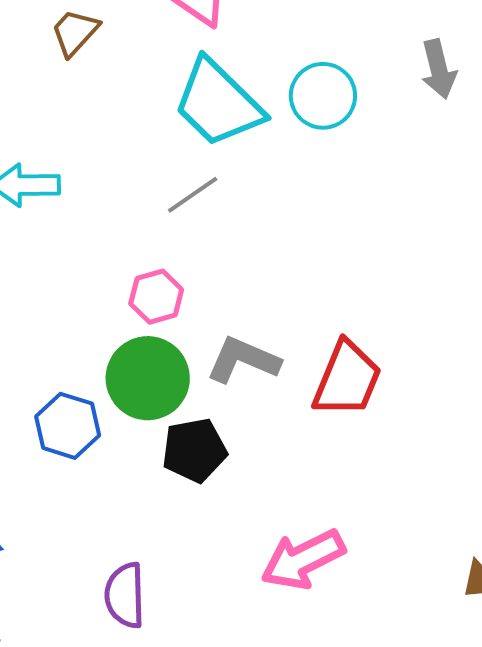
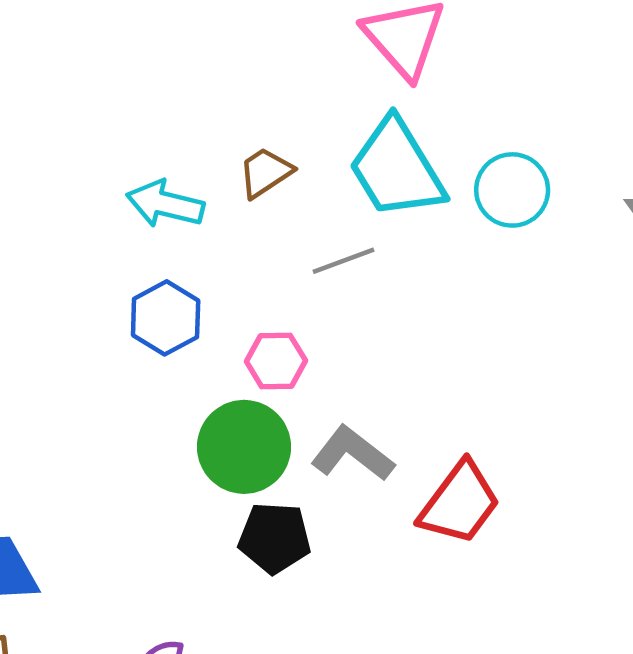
brown trapezoid: (75, 32) -> (265, 172), moved
blue hexagon: (68, 426) -> (166, 318), moved

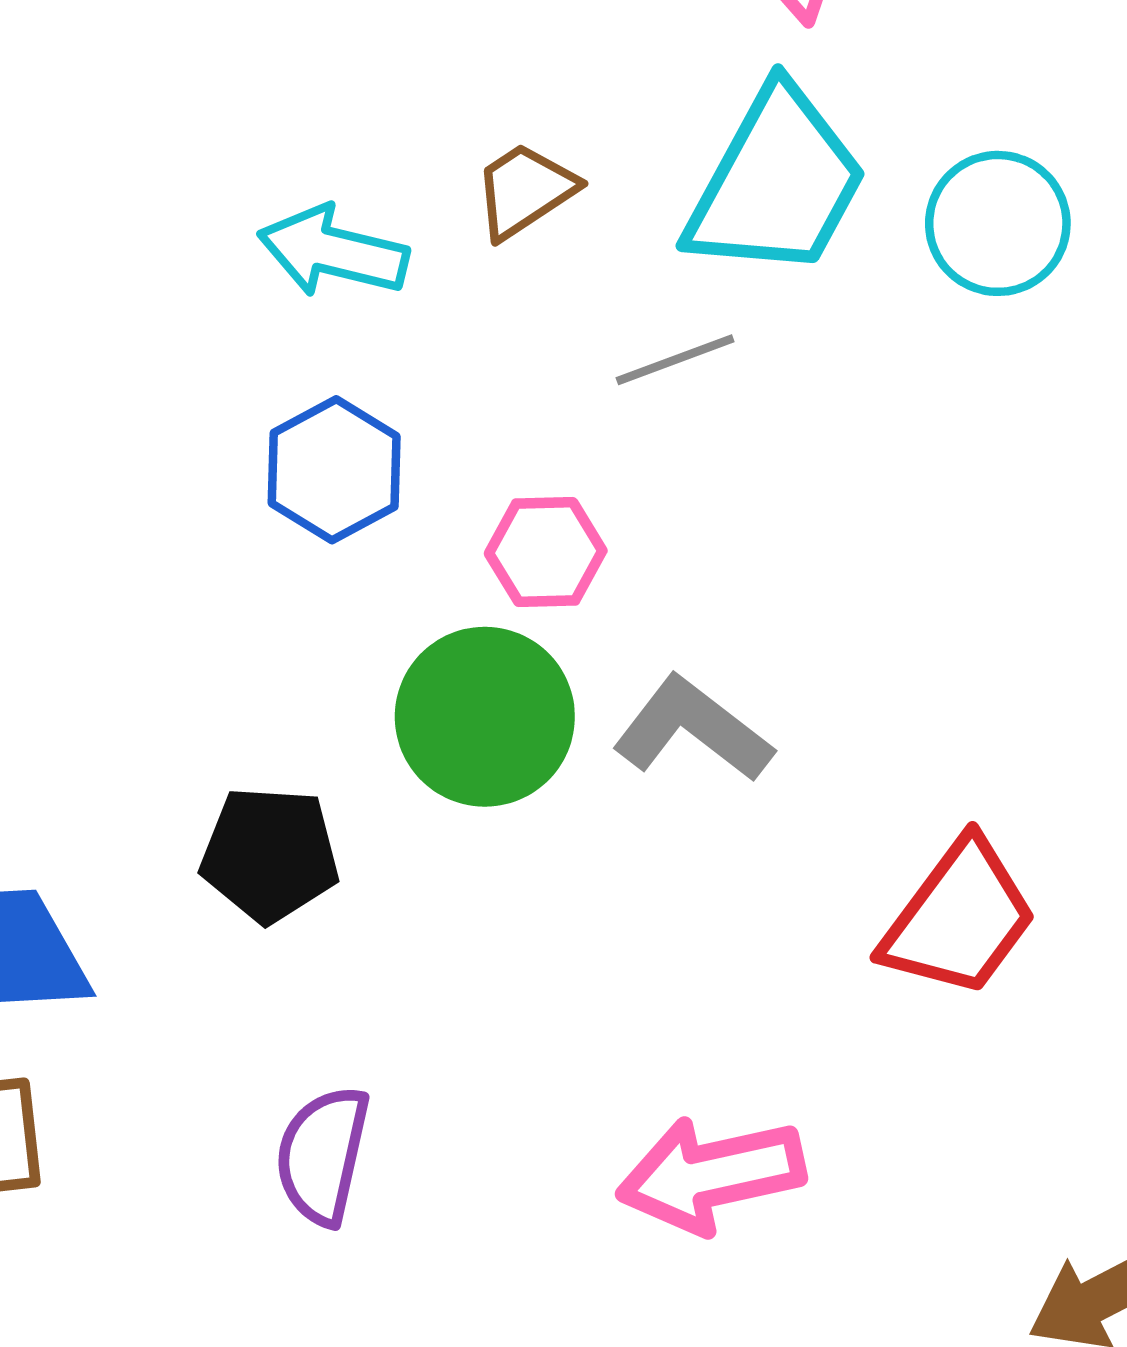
cyan trapezoid: (397, 169) -> (776, 183), turned -120
red trapezoid: (460, 503) -> (959, 918), moved
black pentagon: (275, 538) -> (270, 854), moved

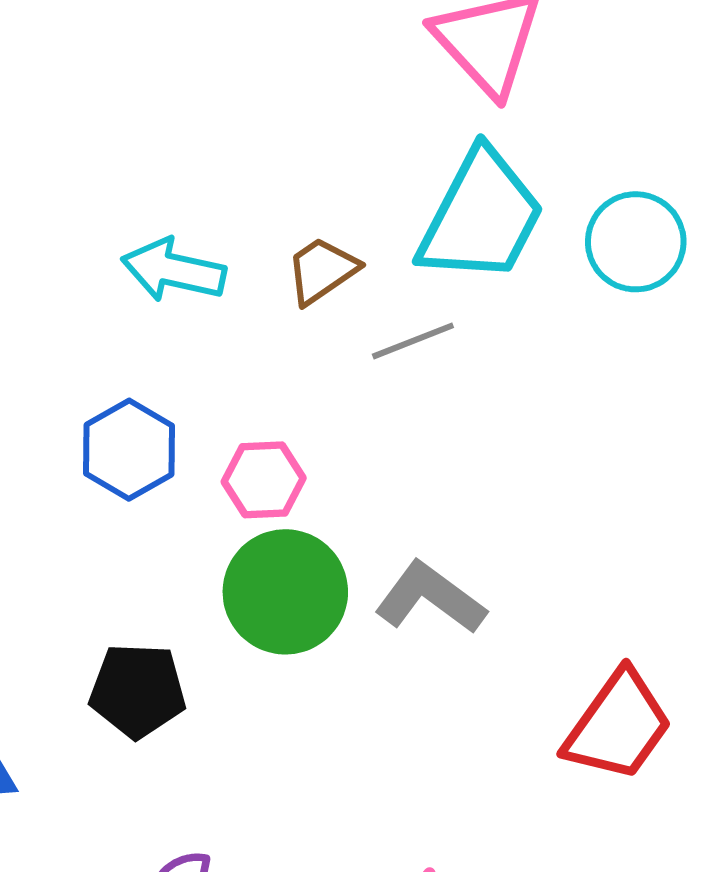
brown trapezoid: (525, 191) -> (322, 271), moved
blue hexagon: (334, 470) -> (129, 450), moved
pink hexagon: (546, 552) -> (264, 480), moved

